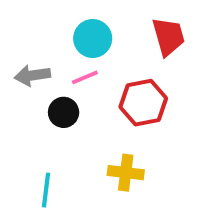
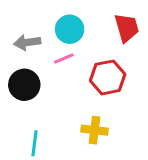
gray arrow: (32, 75) -> (27, 42), moved
black circle: (64, 112) -> (24, 85), moved, size x1.4

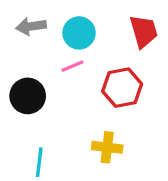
gray arrow: (27, 42) -> (31, 26), moved

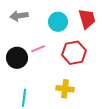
cyan circle: (79, 33) -> (58, 22), moved
pink line: (72, 66) -> (38, 49), moved

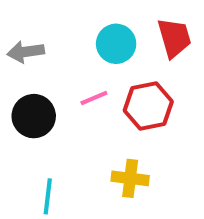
gray arrow: (19, 16) -> (26, 52), moved
pink line: (38, 49) -> (94, 98), moved

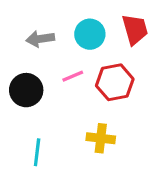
gray arrow: (26, 52) -> (40, 39), moved

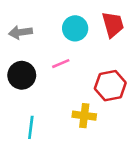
gray arrow: (40, 39) -> (20, 32), moved
red hexagon: (115, 82) -> (110, 86), moved

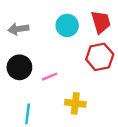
pink line: (61, 64) -> (50, 77), moved
red hexagon: (110, 86) -> (100, 57), moved

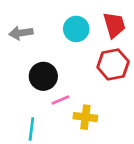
black circle: (19, 67) -> (43, 76), moved
pink line: (50, 77) -> (60, 100), moved

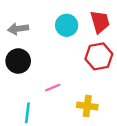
black circle: (43, 76) -> (18, 61), moved
yellow cross: (85, 117) -> (87, 106), moved

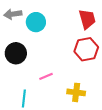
cyan circle: (67, 25) -> (36, 22), moved
gray arrow: (18, 29) -> (13, 14), moved

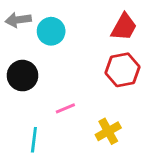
red trapezoid: (87, 19) -> (124, 27), turned 45
yellow cross: (76, 92) -> (108, 131), turned -36

